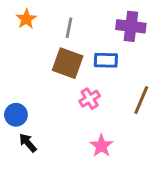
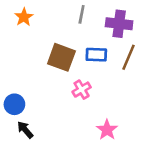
gray line: (69, 28) -> (82, 14), moved
brown line: (141, 100) -> (129, 57), moved
pink star: (101, 146) -> (107, 130), moved

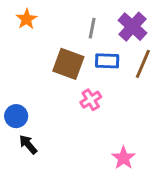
gray line: (82, 14) -> (92, 28), moved
purple cross: (119, 24) -> (132, 27), turned 35
pink star: (107, 130) -> (124, 158), moved

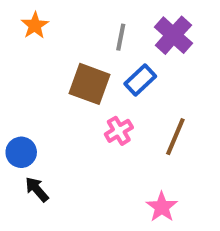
blue rectangle: (107, 61) -> (140, 80), turned -45
brown line: (143, 64) -> (175, 137), moved

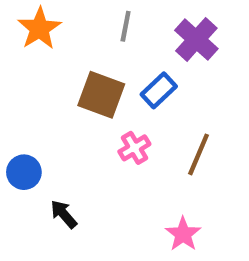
orange star: (35, 25) -> (39, 28), size x1.4
gray line: (121, 37) -> (126, 26), moved
black arrow: (37, 189) -> (64, 214), moved

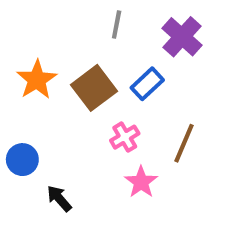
orange star: (39, 28) -> (37, 80), moved
brown square: (101, 95) -> (94, 88), turned 33
pink star: (183, 234) -> (141, 182), moved

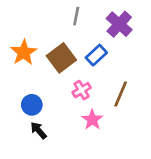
blue circle: (22, 160) -> (32, 105), moved

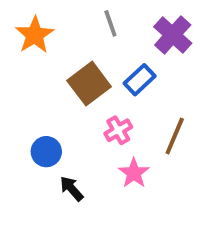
gray line: (76, 16) -> (110, 23), turned -30
orange star: (24, 52) -> (35, 35), moved
black arrow: (39, 130) -> (72, 189), moved

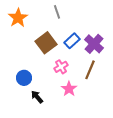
purple cross: (173, 35) -> (94, 44), moved

